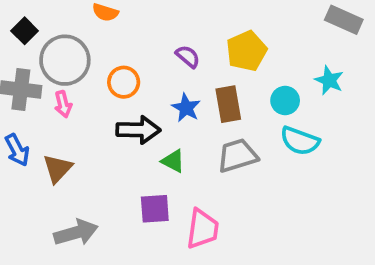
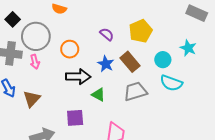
brown rectangle: (228, 104) -> (130, 62), turned -30
purple square: (155, 209) -> (75, 118), moved

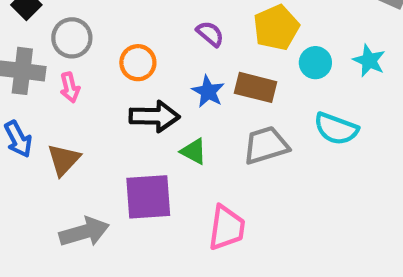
gray circle: (36, 36) -> (72, 38), size x0.7
cyan circle: (163, 60) -> (315, 63), moved
brown rectangle: (130, 62) -> (256, 87), turned -36
purple square: (75, 118) -> (148, 197), size x1.4

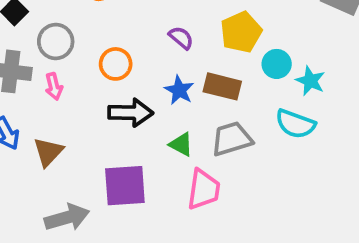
cyan star: (369, 61) -> (310, 81), moved
green triangle: (194, 151) -> (181, 144), moved
pink trapezoid: (227, 228) -> (204, 189), moved

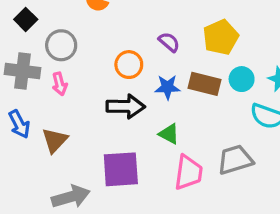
orange circle: (116, 64) -> (129, 65), moved
cyan circle: (277, 64) -> (242, 79), moved
blue star: (179, 90) -> (167, 87), turned -30
gray trapezoid: (232, 139) -> (235, 160), moved

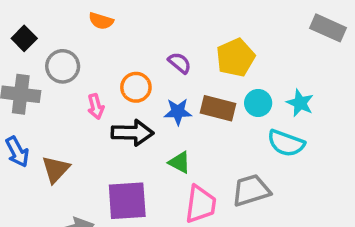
pink arrow: (60, 84) -> (96, 106), moved

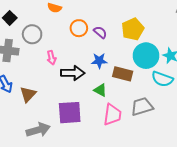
orange circle: (136, 87) -> (79, 28), moved
cyan circle: (258, 103) -> (146, 56), size x1.6
brown rectangle: (218, 108) -> (123, 74), moved

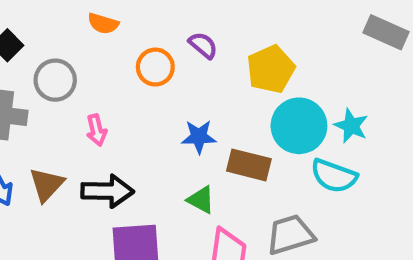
purple semicircle: (100, 32) -> (203, 45), moved
black arrow: (73, 73) -> (107, 191), moved
brown triangle: (28, 94) -> (46, 185), moved

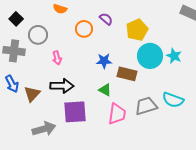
cyan semicircle: (334, 176) -> (173, 100), moved
brown triangle: (46, 185) -> (32, 94), moved

